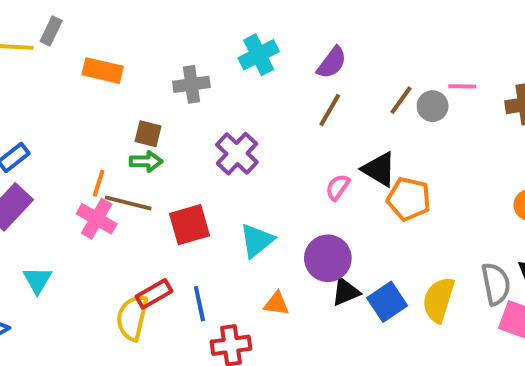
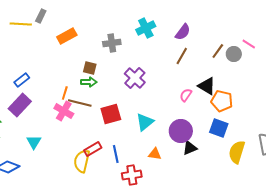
orange rectangle: (103, 71) -> (67, 36), turned -42
pink line: (462, 86) -> (249, 44), turned 32
blue square: (387, 302) -> (219, 128), moved, turned -36

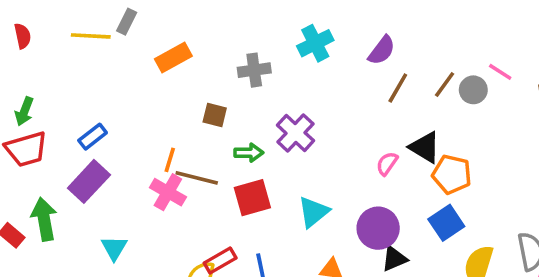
brown line: (182, 56) -> (398, 88), moved
green arrow: (89, 82) -> (249, 153), moved
blue square: (219, 128) -> (446, 223), turned 36

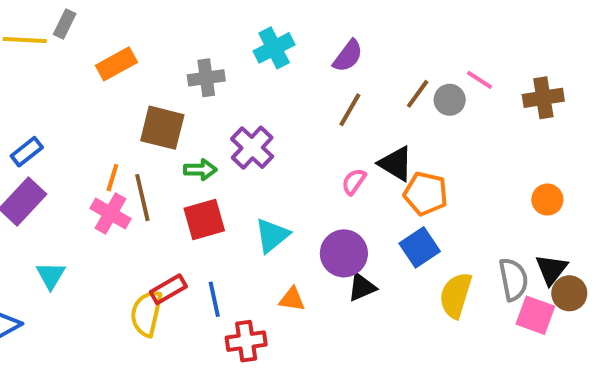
brown line: (398, 88) -> (350, 110), moved
brown square: (215, 115) -> (162, 128), size x1.6
brown line: (197, 178) -> (142, 198), turned 63

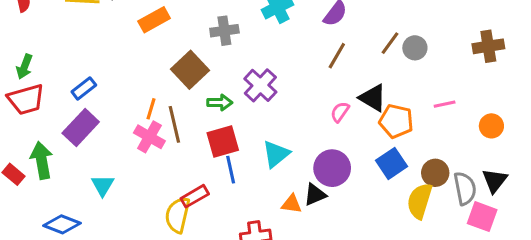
pink line: (480, 80) -> (445, 104), moved, turned -45
brown square: (162, 128) -> (190, 70), turned 33
black triangle: (362, 287) -> (315, 195), moved
brown circle: (569, 293) -> (435, 173), moved
blue line: (214, 299) -> (231, 170), moved

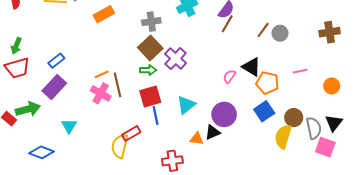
brown line: (337, 56) -> (227, 24), moved
brown square: (190, 70) -> (150, 48), moved
orange line: (151, 109) -> (102, 74), turned 48
green arrow: (42, 160) -> (28, 109), turned 85

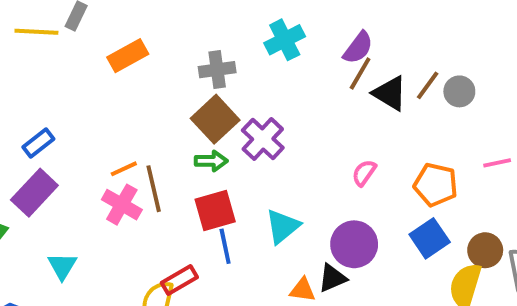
black triangle: (252, 67) -> (390, 93), moved

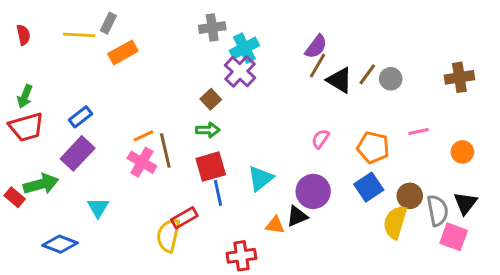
cyan cross: (285, 40) -> (244, 48), moved
orange rectangle: (128, 56) -> (123, 52), moved
gray cross: (217, 70) -> (212, 28), moved
brown square: (215, 119) -> (211, 99), size x0.6
purple cross: (263, 139) -> (240, 71), moved

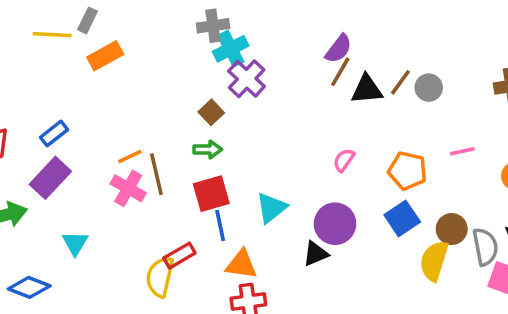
cyan cross: (244, 48) -> (231, 49), moved
black triangle: (339, 80) -> (367, 89), turned -36
orange triangle: (275, 225) -> (241, 264), moved, size x1.4

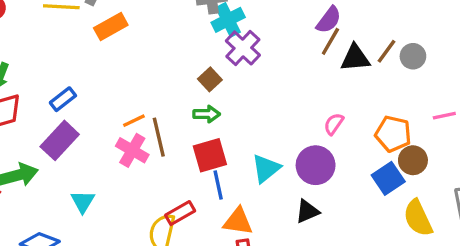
purple circle: (335, 224) -> (316, 165), moved
brown circle: (452, 229) -> (413, 160), moved
yellow semicircle: (434, 261) -> (418, 218), turned -42

